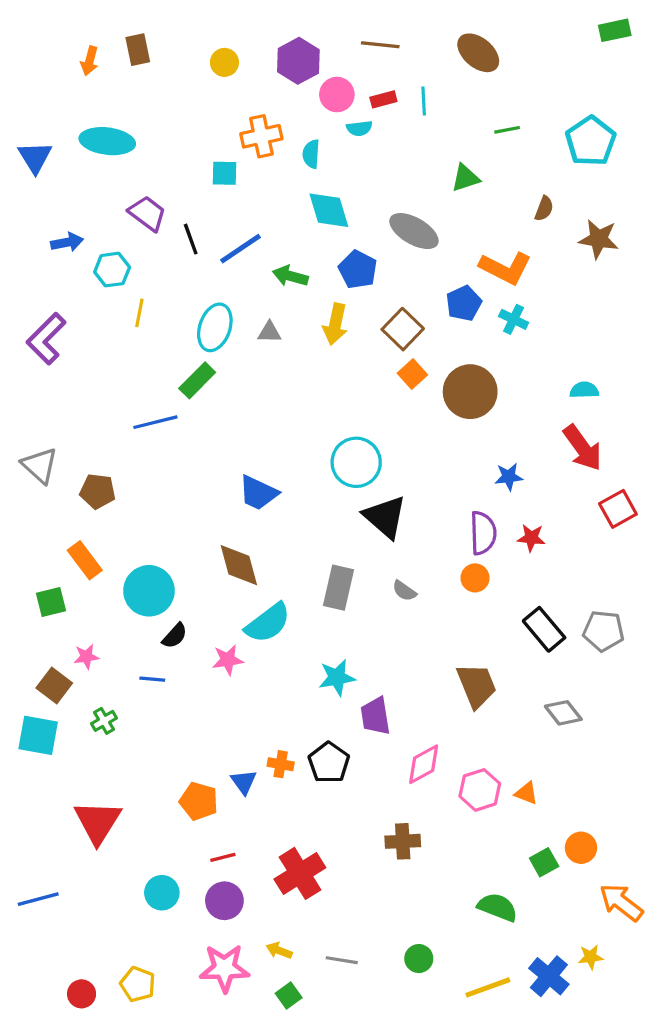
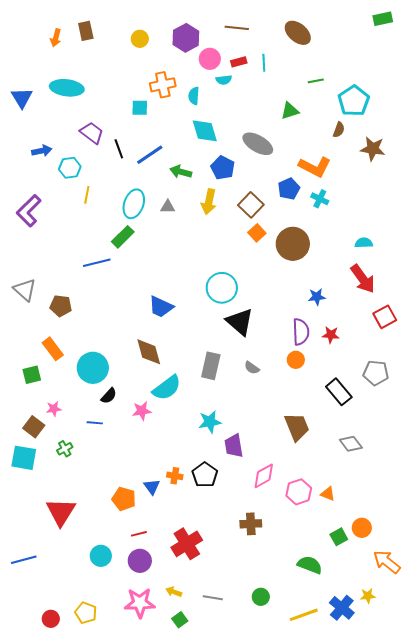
cyan pentagon: (591, 141) -> (354, 101), moved
gray pentagon: (603, 631) -> (376, 373), moved

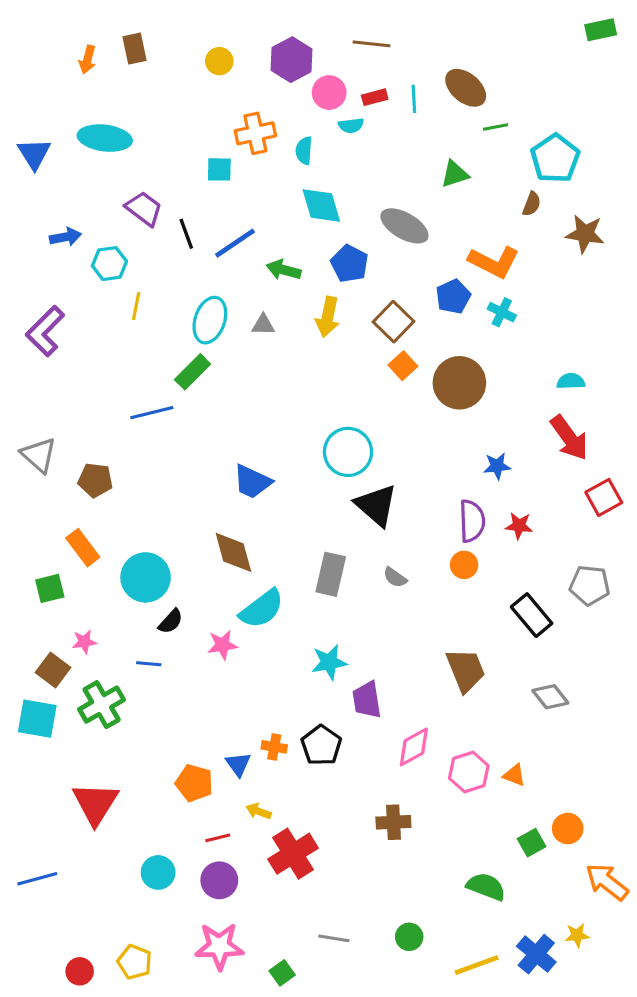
brown ellipse: (298, 33) -> (466, 88), moved
green cross: (65, 449) -> (102, 705), size x1.8
yellow arrow: (174, 592) -> (259, 811), moved

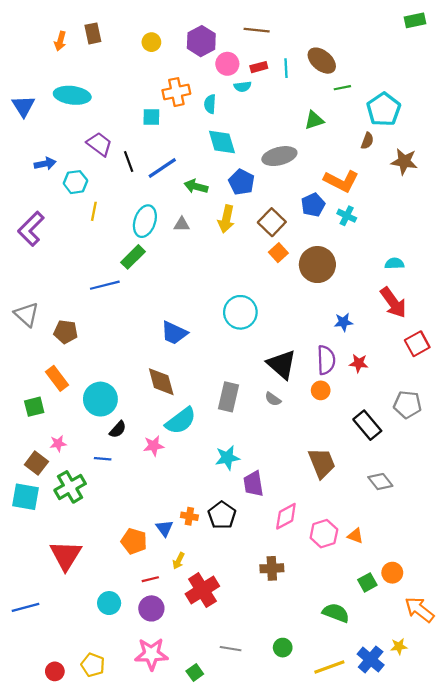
gray ellipse: (404, 226) -> (279, 156), turned -44
black triangle: (376, 505) -> (282, 364), moved
yellow arrow: (259, 811) -> (179, 561), turned -84

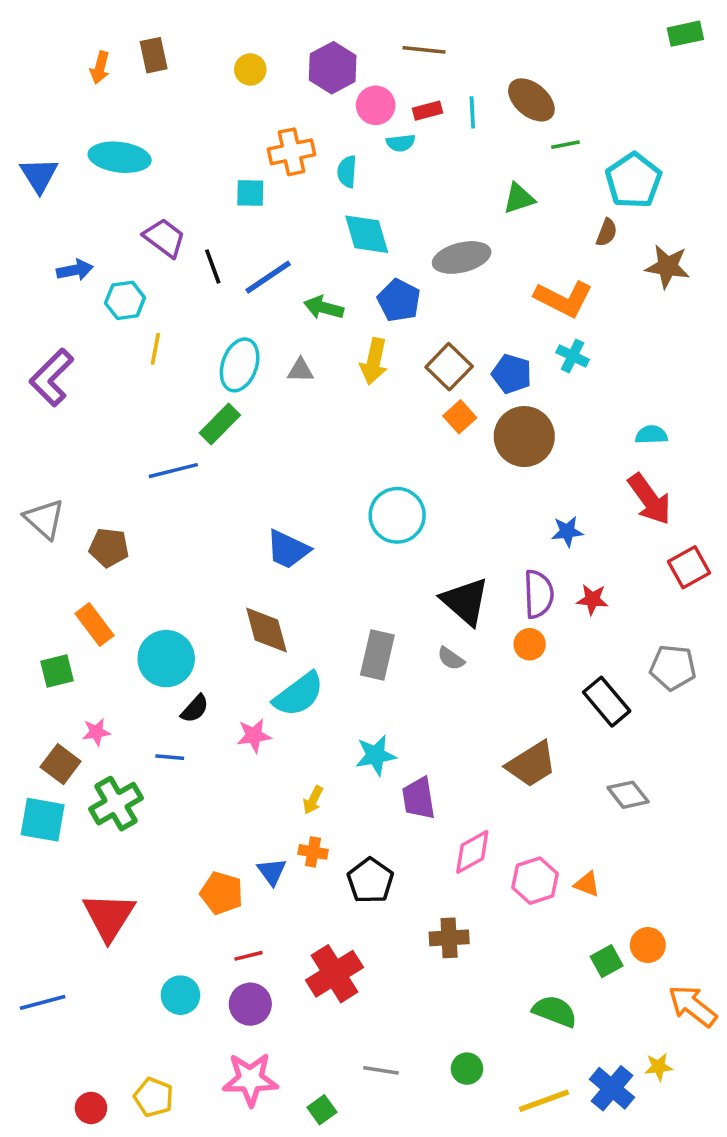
blue pentagon: (313, 205) -> (512, 374), moved, turned -30
brown trapezoid: (322, 463) -> (531, 764), turned 80
black pentagon: (222, 515) -> (370, 881), moved
yellow arrow: (179, 561) -> (313, 800), moved

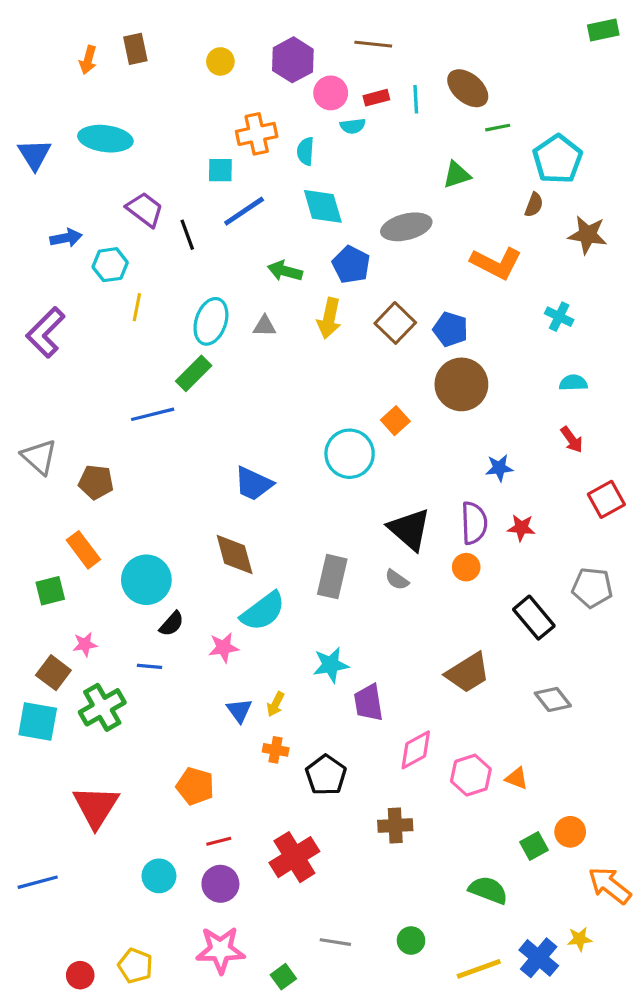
blue line: (268, 277) -> (244, 211), moved
cyan cross: (573, 356) -> (559, 317), moved
orange square: (460, 417) -> (395, 421), moved
red arrow: (650, 499) -> (572, 440), size x0.6
blue triangle: (272, 872) -> (239, 711), moved

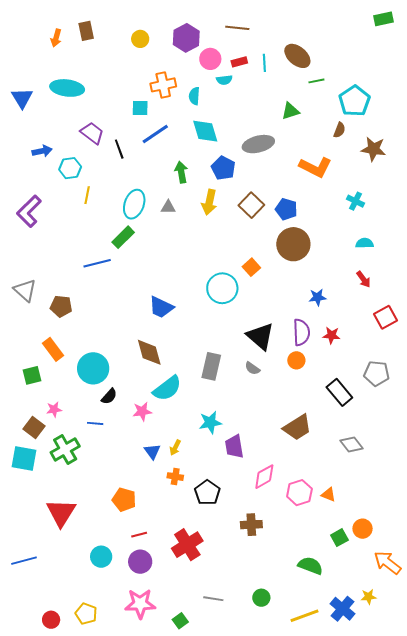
green arrow: (285, 271) -> (181, 172), turned 65

